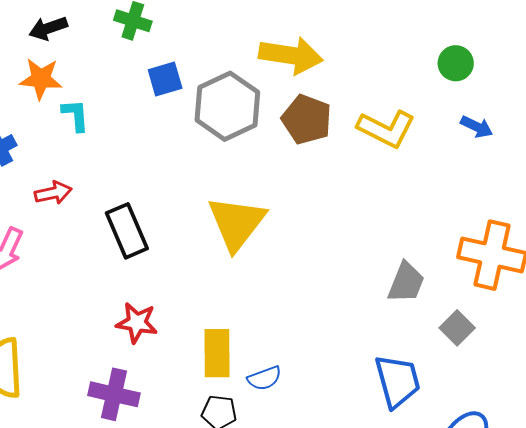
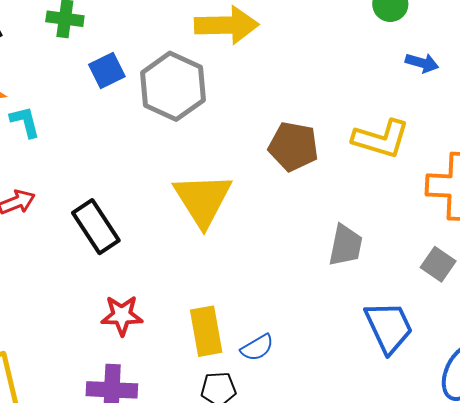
brown pentagon: (307, 119) -> (293, 146), moved
yellow L-shape: (386, 129) -> (381, 139), moved
gray trapezoid: (406, 282) -> (345, 245), moved

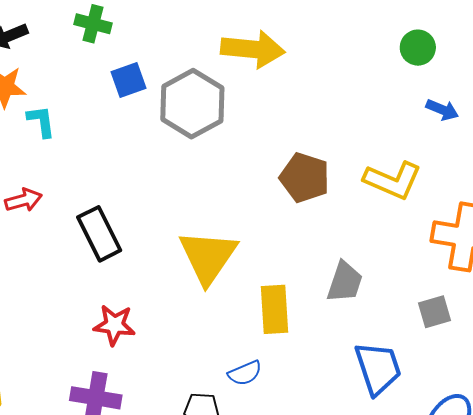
yellow triangle: (203, 200) -> (208, 257), moved
gray square: (438, 264) -> (435, 312), turned 32
yellow rectangle: (206, 331) -> (275, 309), moved

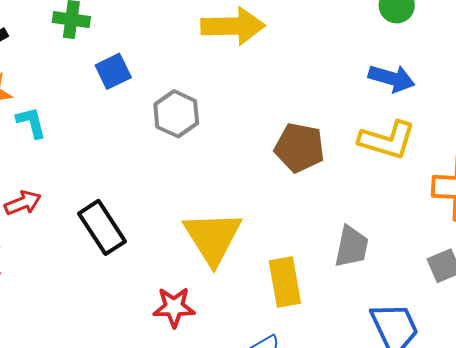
gray hexagon: (192, 104) -> (176, 114), moved, size x0.7
blue arrow: (442, 110) -> (392, 78), moved, size x1.4
red star: (114, 325) -> (174, 307), moved

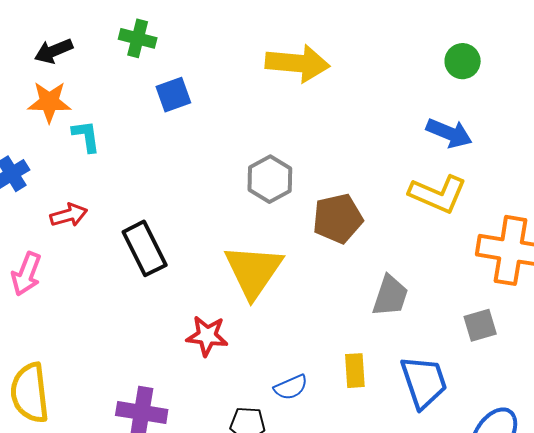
gray hexagon: (176, 114) -> (270, 179), moved
brown pentagon: (300, 148) -> (338, 219), moved, turned -30
yellow rectangle: (285, 282) -> (355, 371), moved, size x0.7

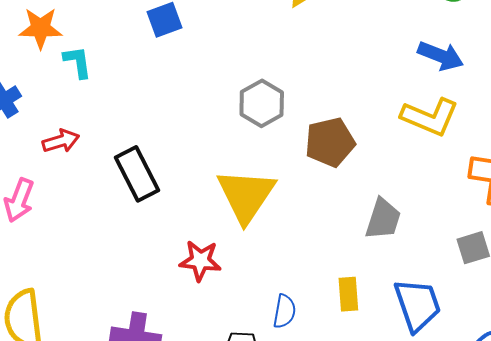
blue semicircle: (291, 387) -> (284, 311), turned -56

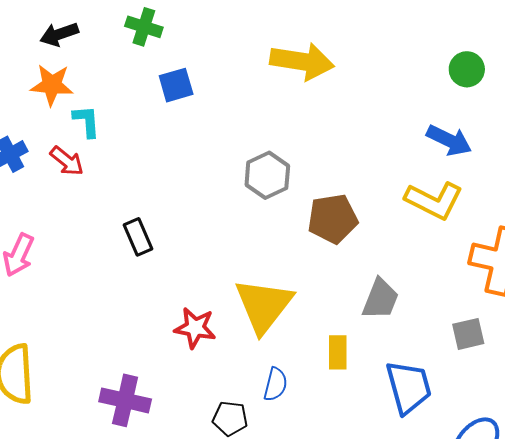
red arrow: (61, 141) -> (67, 161), moved, turned 51
black rectangle: (137, 174) -> (138, 237), size x0.7
yellow triangle: (246, 195) -> (264, 305), moved
yellow rectangle: (348, 294) -> (338, 352), moved

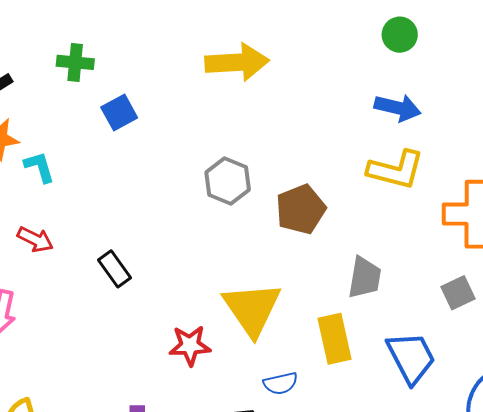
red arrow: (67, 161) -> (35, 239), moved
yellow rectangle: (338, 352) -> (334, 339), size x1.4
blue semicircle: (275, 384) -> (281, 383), turned 76

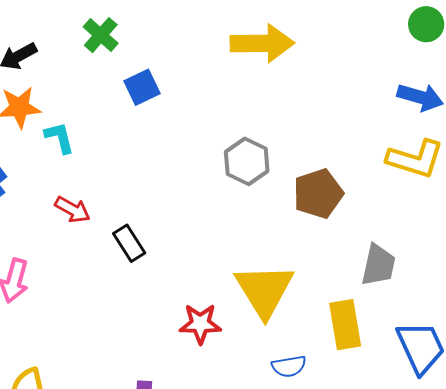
green cross: (75, 62) -> (101, 35), turned 33
red arrow: (35, 239) -> (73, 210), moved

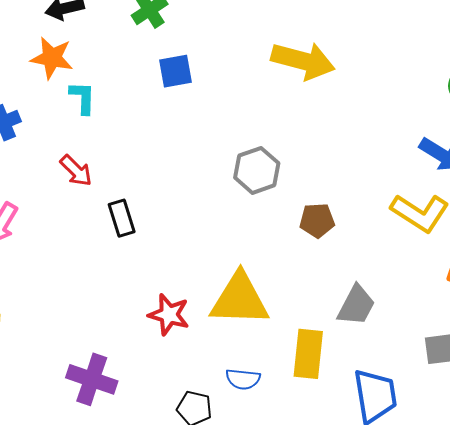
brown pentagon: (318, 194) -> (317, 220), size x0.7
yellow triangle: (264, 290) -> (240, 299), turned 48

